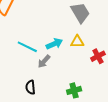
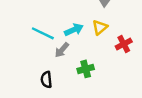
yellow triangle: (77, 42) -> (100, 27), turned -40
green cross: (74, 90) -> (86, 69), moved

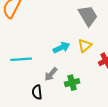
cyan line: (43, 33) -> (21, 59), moved, turned -30
gray arrow: (62, 50) -> (51, 74), moved

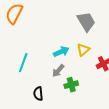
cyan line: (21, 59) -> (23, 63), turned -66
gray arrow: (51, 74) -> (58, 71), moved

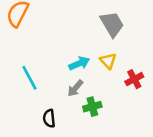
yellow triangle: (83, 50) -> (108, 61), turned -32
cyan line: (23, 63) -> (29, 78), turned -48

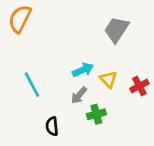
gray trapezoid: (112, 24) -> (117, 30), turned -116
yellow triangle: (108, 61) -> (108, 79), moved

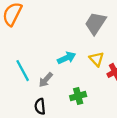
yellow triangle: (108, 79) -> (97, 59), moved
gray arrow: (79, 95) -> (46, 80), moved

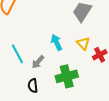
cyan arrow: (67, 58) -> (56, 42), turned -91
green cross: (78, 96) -> (67, 76), size x1.5

